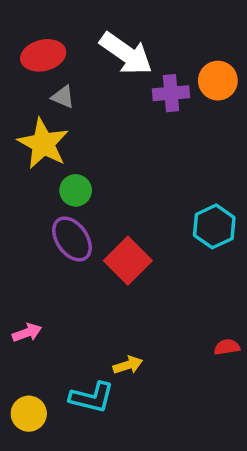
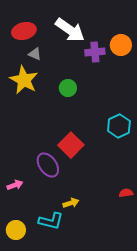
green circle: (76, 190) -> (68, 88), moved
purple ellipse: (72, 239) -> (48, 165), moved

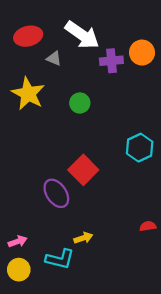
gray triangle: (35, 54) -> (54, 58), moved
pink arrow: (15, 185) -> (18, 241), moved

